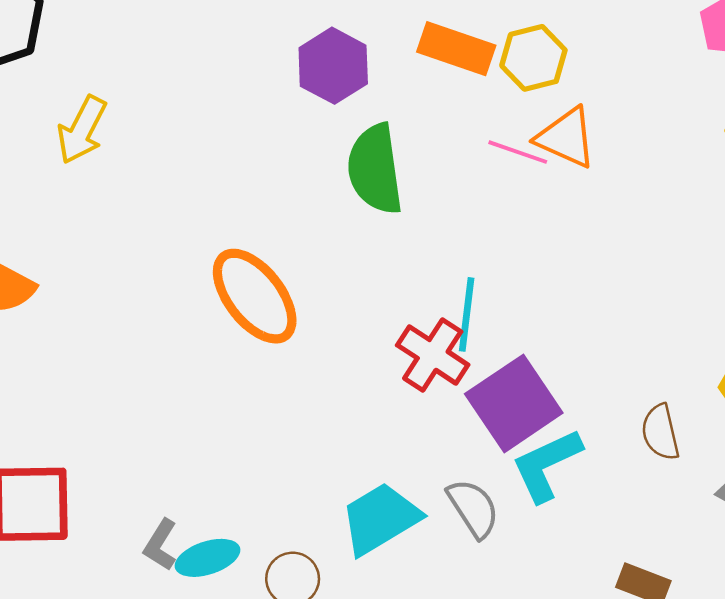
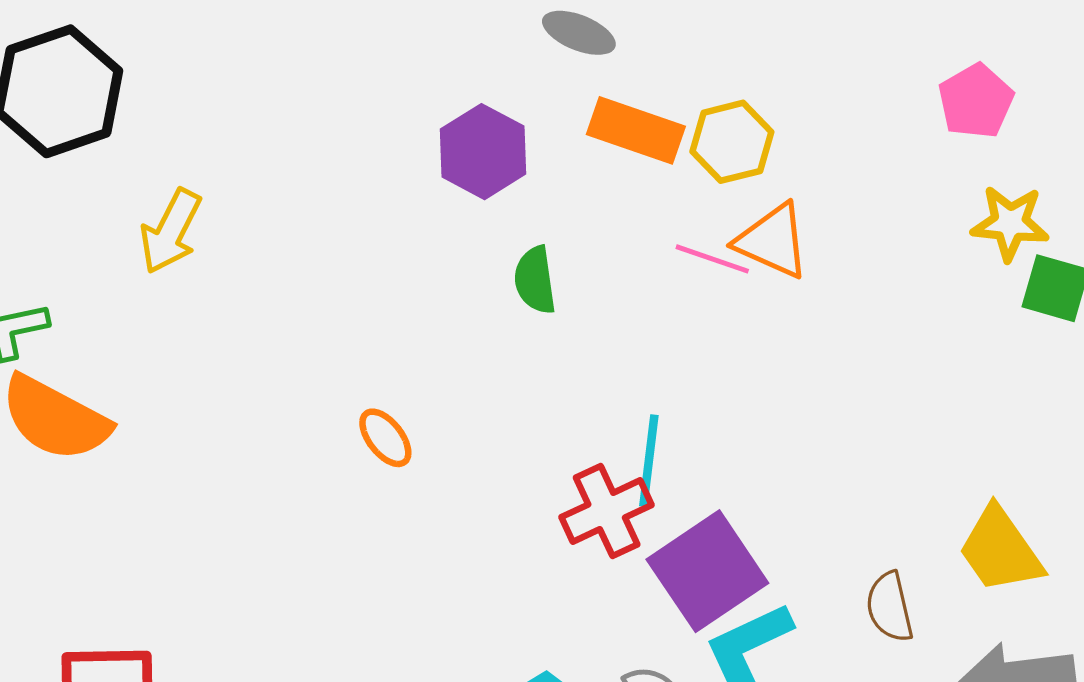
green semicircle: (375, 169) -> (535, 280), size x0.6
orange ellipse: (255, 296) -> (385, 438), size x0.5
red cross: (433, 355) -> (607, 511), turned 32

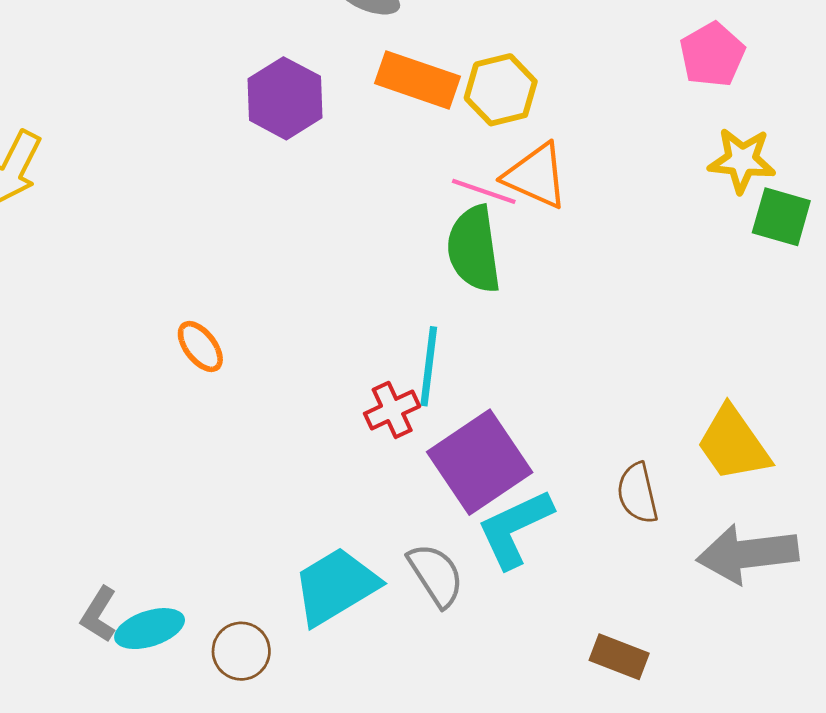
green semicircle: (535, 280) -> (474, 249), moved, size x1.5
red cross: (607, 511) -> (392, 410), size x0.7

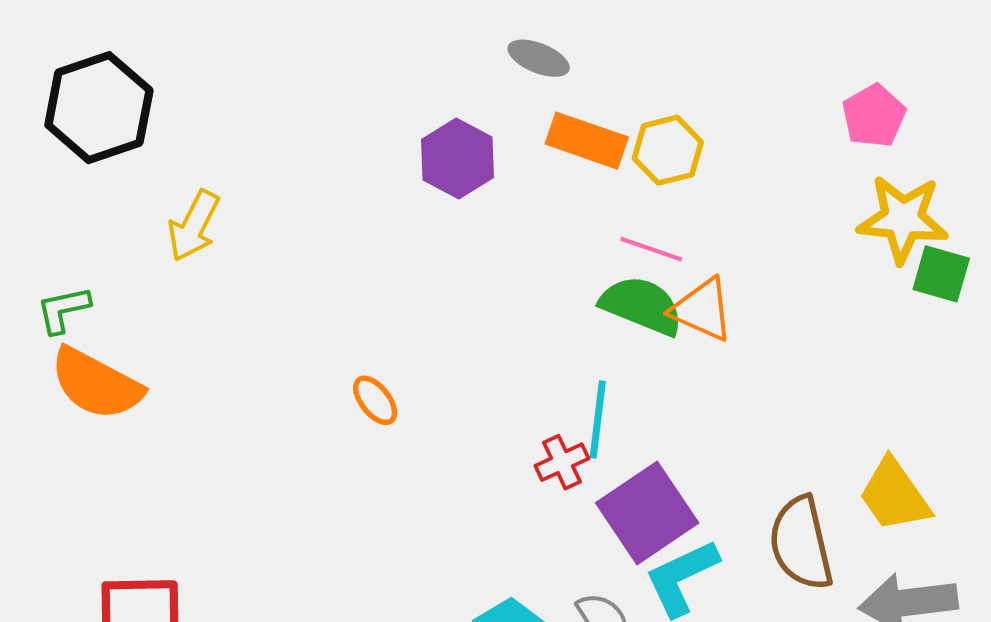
yellow star: (742, 160) -> (903, 219), size x1.4
orange triangle: (536, 176) -> (702, 310), moved
green semicircle: (474, 249) -> (642, 305), turned 120
brown semicircle: (637, 493) -> (801, 543), size x1.6

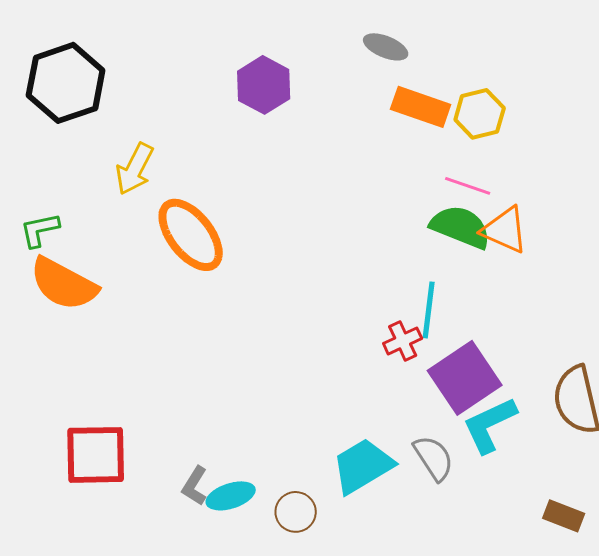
purple hexagon: (458, 158) -> (264, 85), moved
orange ellipse: (375, 400) -> (191, 235), moved, size x2.0

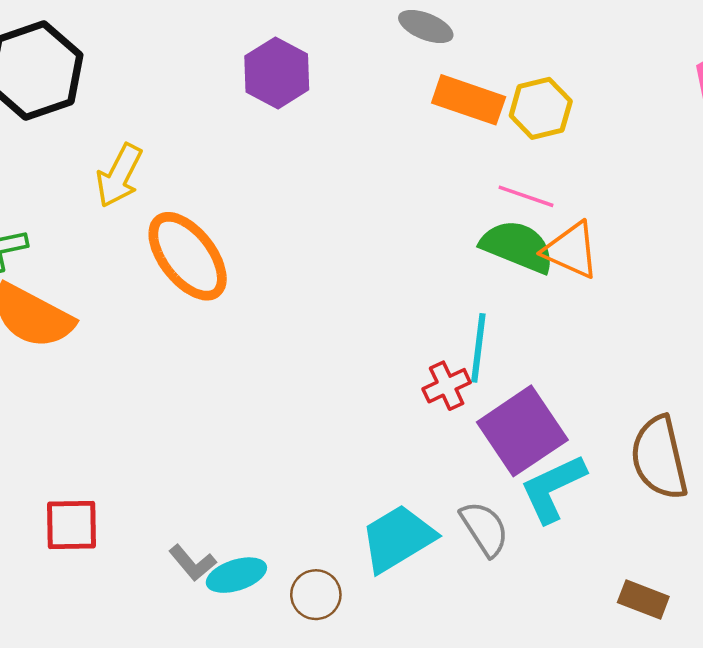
red square: (96, 455) -> (71, 525), size x0.7
gray L-shape: (195, 486) -> (192, 563), turned -72

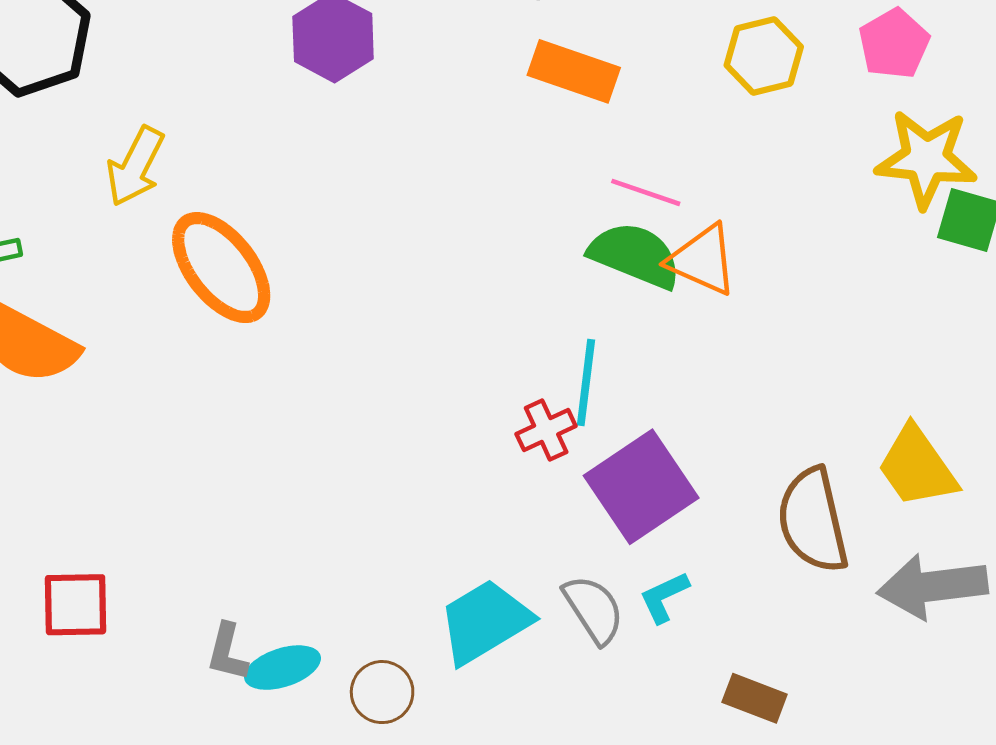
yellow hexagon: (541, 108) -> (764, 56), moved
cyan L-shape: (553, 488) -> (664, 597), moved, size x0.6
gray L-shape: (192, 563) -> (227, 652), turned 54
brown rectangle: (643, 600) -> (755, 698), moved

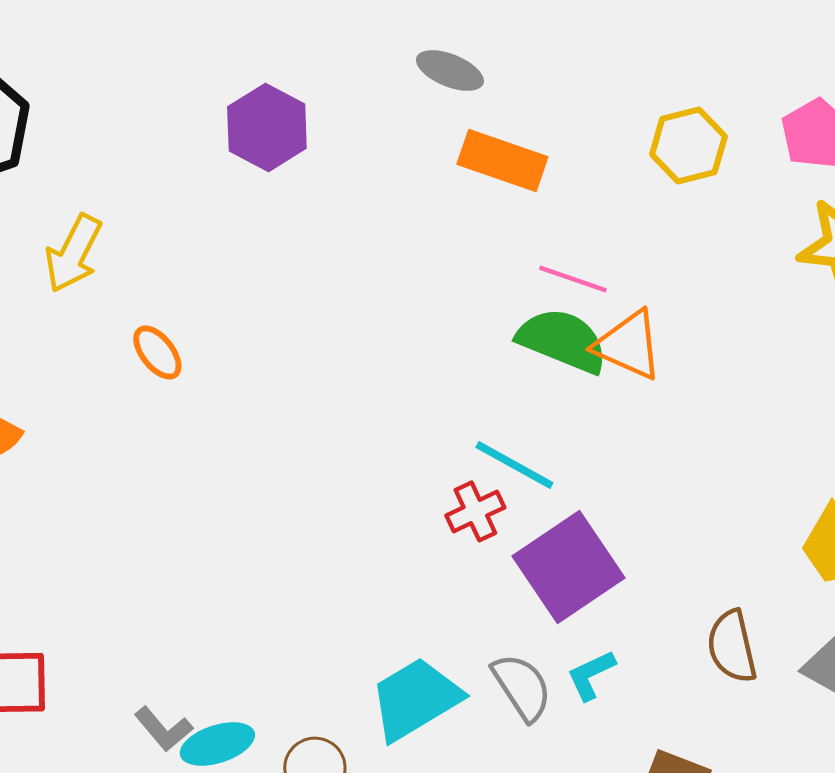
orange ellipse: (221, 268) -> (157, 352), size x0.5
cyan line: (586, 382) -> (514, 465), turned -68
brown semicircle: (813, 520) -> (732, 646), moved, size x0.7
gray L-shape: (227, 652) -> (163, 729), turned -54

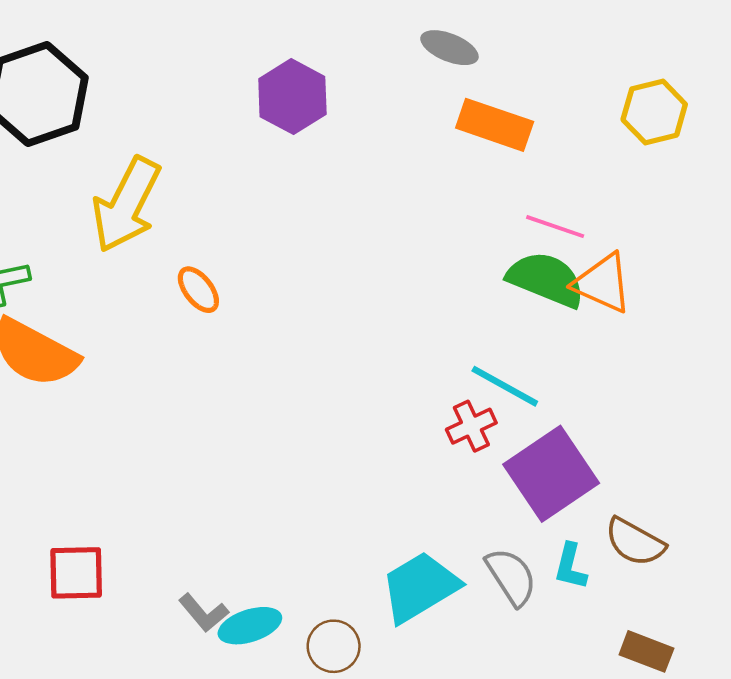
yellow arrow: (73, 253) -> (126, 205), size x1.4
brown semicircle: (732, 646) -> (635, 542), moved, turned -48
cyan L-shape: (591, 675) -> (570, 566), turned -51

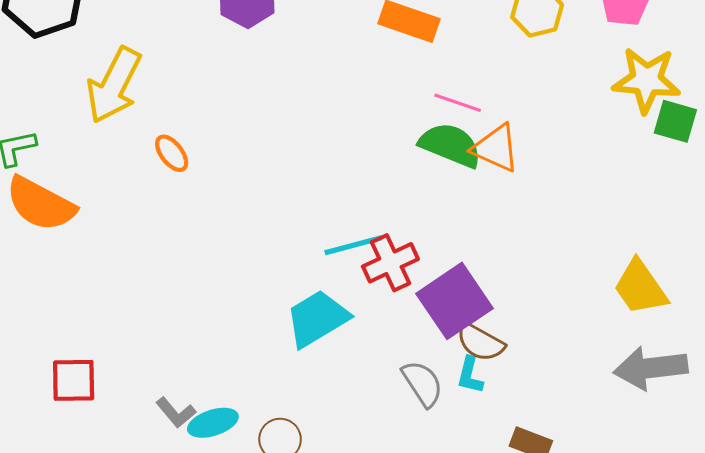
cyan line: (505, 386) -> (353, 245), moved, turned -44
red cross: (471, 426) -> (390, 263), size x1.4
brown semicircle: (635, 542) -> (480, 342), moved
cyan trapezoid: (420, 587) -> (317, 318), moved

